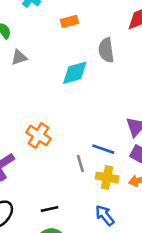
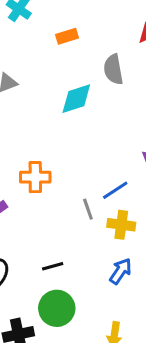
orange cross: (38, 135) -> (35, 177), turned -30
blue line: (103, 149) -> (115, 190), turned -50
blue arrow: (105, 215) -> (121, 271), turned 75

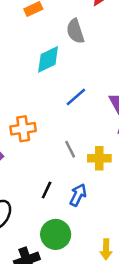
blue line: (115, 190) -> (76, 97), moved
black line: (53, 266) -> (47, 190), moved, turned -42
blue arrow: (121, 271) -> (78, 195), moved

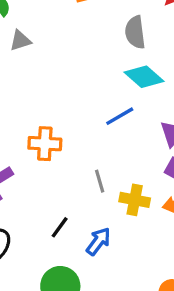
cyan diamond: (48, 59) -> (144, 77), moved, turned 56

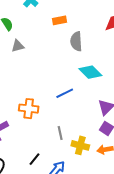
gray semicircle: (135, 32) -> (76, 41), moved
blue line: (120, 116) -> (65, 93), moved

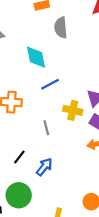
cyan diamond: (90, 72) -> (36, 57), moved, turned 35
yellow cross: (80, 145) -> (73, 110), moved

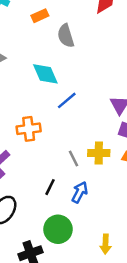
yellow cross: (73, 110) -> (99, 153), moved
gray line: (46, 128) -> (74, 159), moved

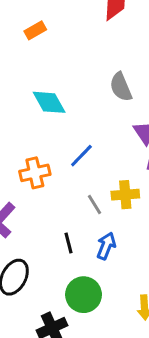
gray semicircle: (66, 36) -> (121, 87), moved
blue line: (67, 100) -> (81, 156), moved
black line: (50, 187) -> (69, 243), turned -35

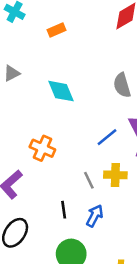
blue line: (81, 156) -> (107, 137), moved
orange cross: (35, 173) -> (42, 148), turned 30

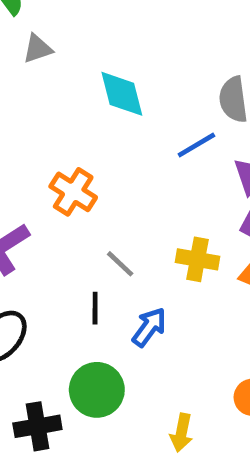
blue line: (107, 137) -> (196, 145), moved
gray line: (89, 180) -> (120, 264), moved, turned -30

